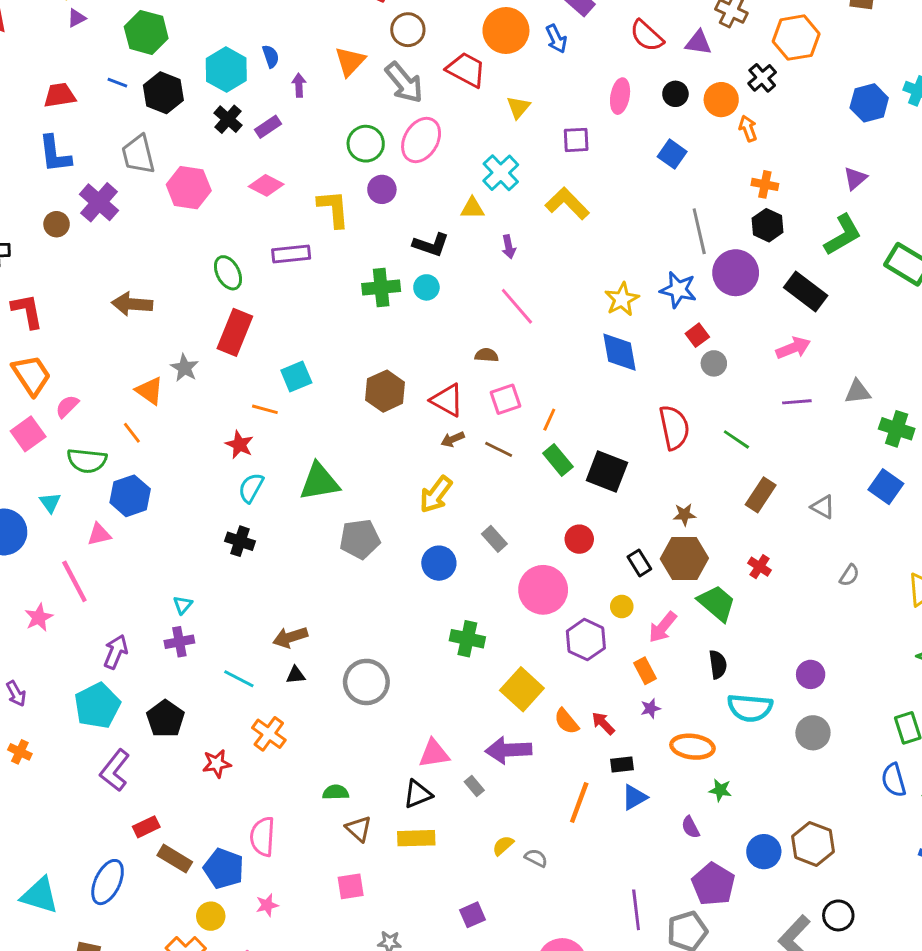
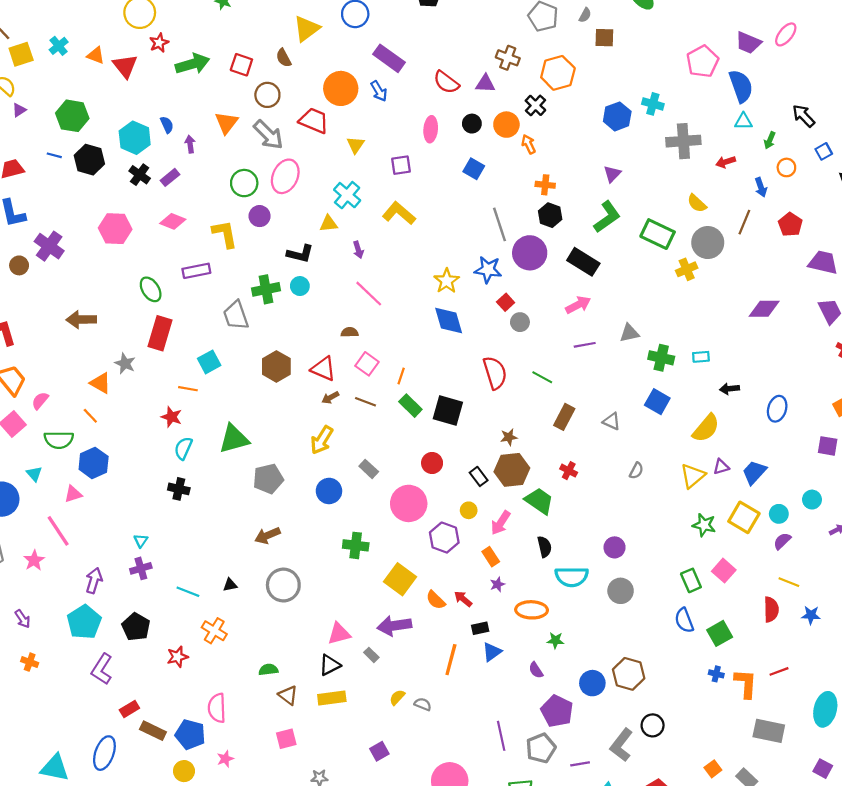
gray trapezoid: (138, 154) -> (236, 315), moved
pink square: (506, 399) -> (367, 364), turned -30
brown arrow: (290, 637) -> (267, 535), moved

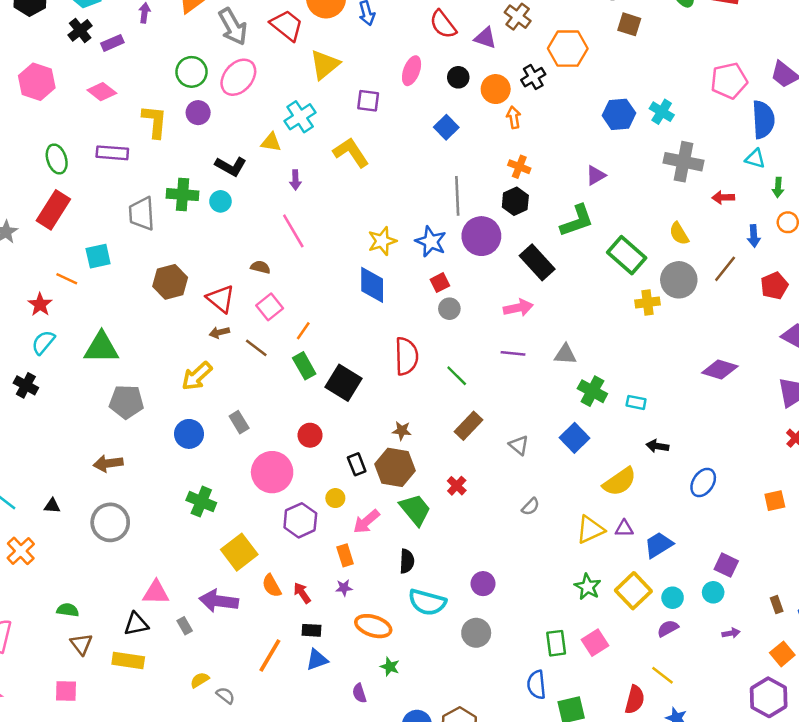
green arrow: (770, 140) -> (778, 187), turned -35
yellow triangle: (356, 145) -> (325, 65), size x1.5
purple square: (828, 446) -> (726, 565), moved

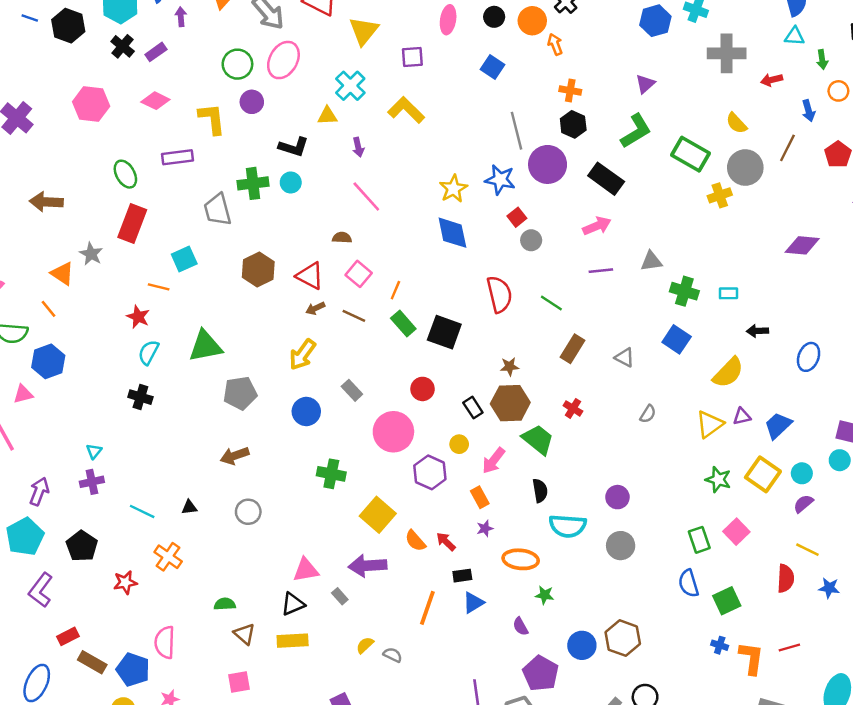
gray circle: (110, 522) -> (248, 512), size x0.7

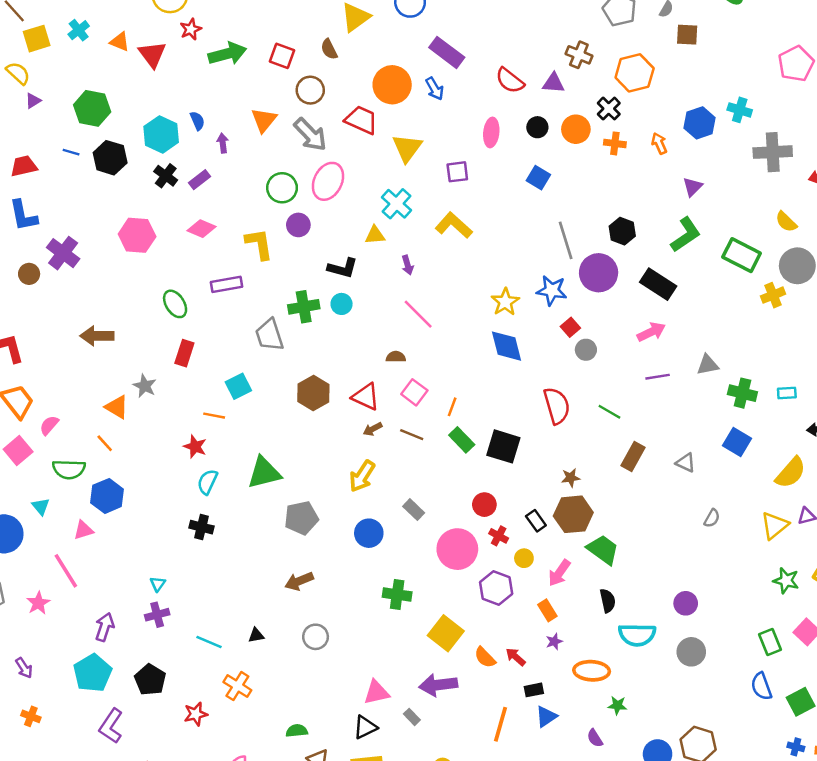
orange arrow: (555, 44) -> (659, 143), moved
orange cross: (570, 90) -> (615, 143), moved
red rectangle: (132, 223) -> (184, 353), size x0.7
red cross: (573, 408) -> (499, 536), moved

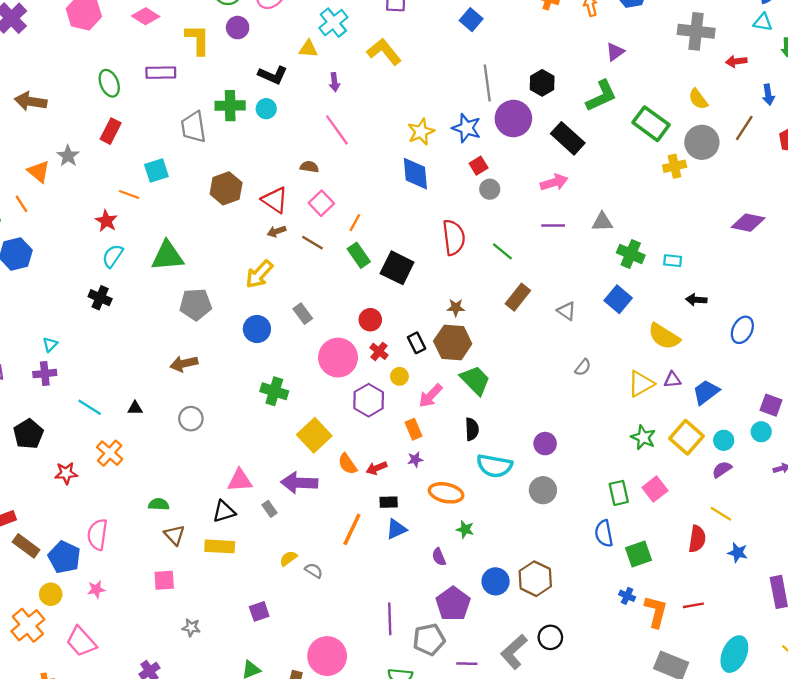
yellow semicircle: (791, 473) -> (664, 336), turned 72
red arrow: (516, 657) -> (377, 468), turned -72

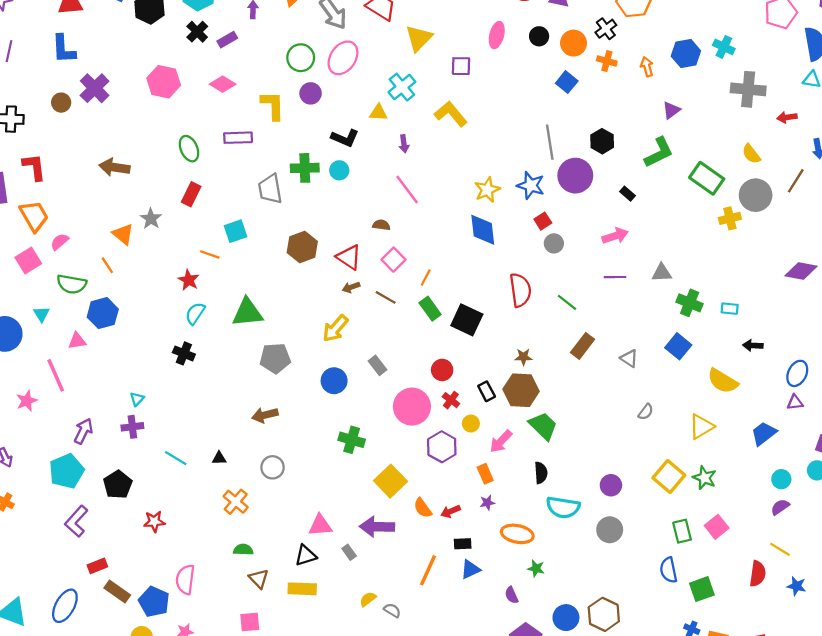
blue square: (471, 20) -> (567, 82), moved
black rectangle: (568, 138) -> (628, 194), size x0.5
purple triangle: (672, 380) -> (795, 402), moved
yellow square: (686, 437) -> (669, 477), moved
orange cross: (110, 453) -> (236, 502), moved

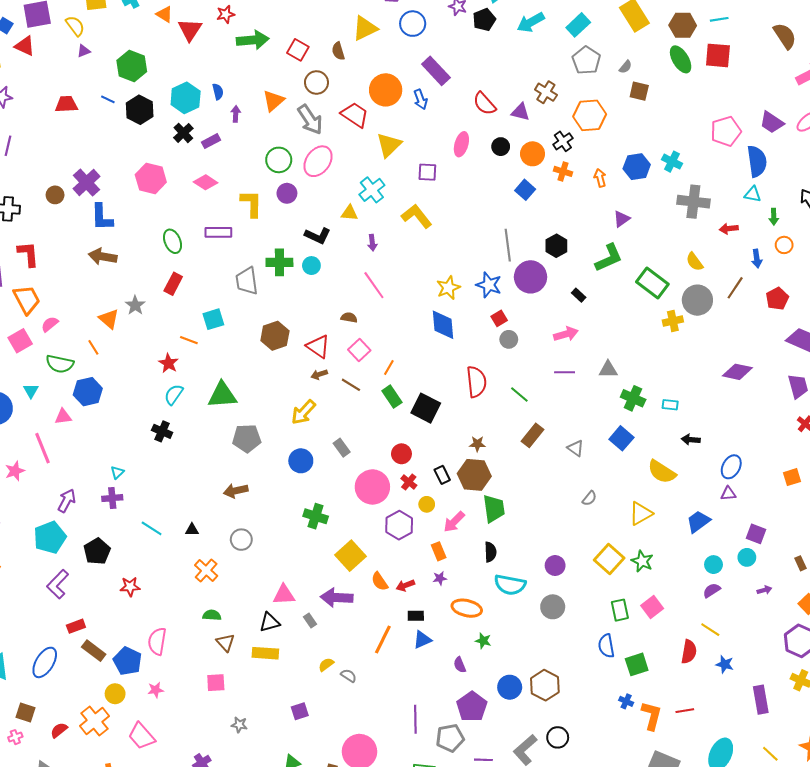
blue L-shape: (64, 49) -> (102, 217), moved
green trapezoid: (543, 426) -> (494, 509), turned 36

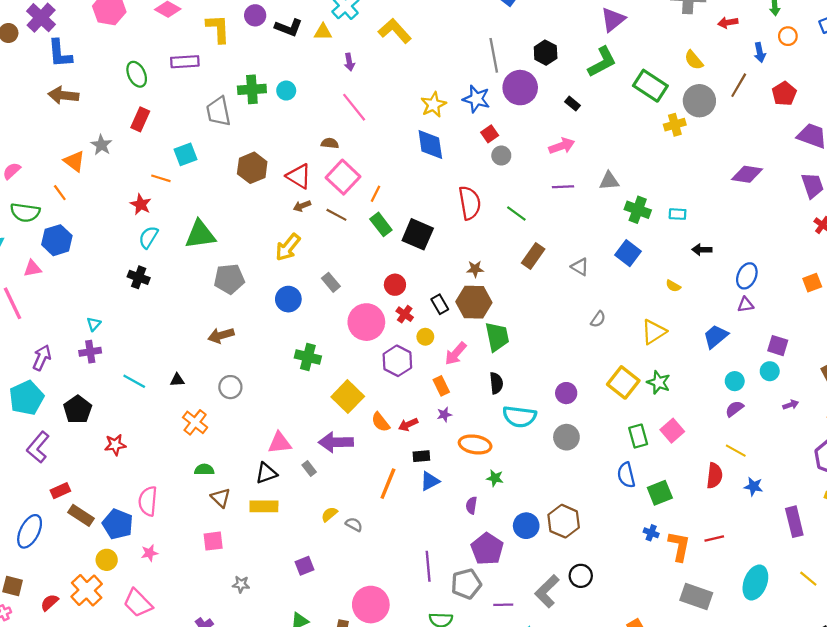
purple triangle: (621, 219) -> (613, 20), size x1.4
black L-shape: (318, 236) -> (289, 28), moved
pink square: (359, 350) -> (343, 177), size x1.4
yellow semicircle: (662, 472) -> (673, 286), size x0.5
purple semicircle: (460, 665) -> (471, 505), turned 35

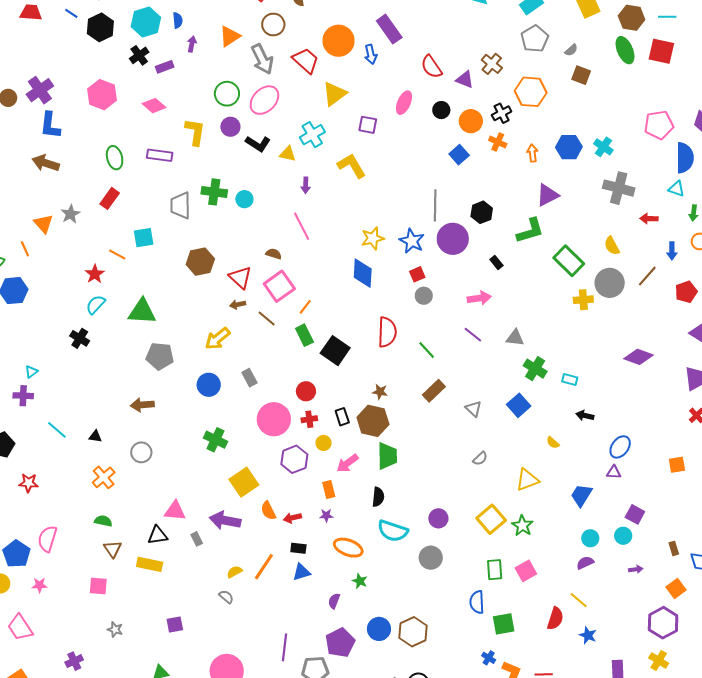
purple line: (563, 187) -> (473, 335), turned 30
red cross: (405, 314) -> (309, 419), turned 35
blue trapezoid: (716, 336) -> (581, 495), turned -30
yellow semicircle: (329, 514) -> (235, 572), moved

